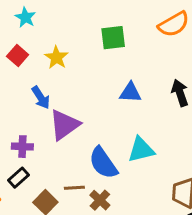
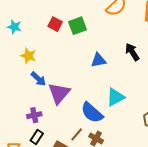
red square: (18, 56) -> (55, 24), moved
yellow star: (56, 57) -> (28, 56), moved
brown line: (74, 188) -> (77, 134), turned -32

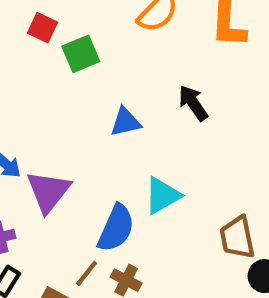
red square: (55, 24) -> (43, 28), moved
blue semicircle: (92, 113) -> (116, 228), turned -105

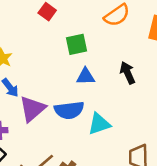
green square: (81, 54) -> (76, 44), moved
blue semicircle: (116, 228) -> (69, 110), moved, turned 48

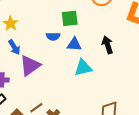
blue semicircle: (69, 110) -> (53, 36), moved, size x0.6
cyan triangle: (99, 124) -> (83, 68), moved

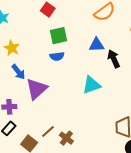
green square: (70, 18) -> (59, 36), moved
blue triangle: (74, 44) -> (97, 45), moved

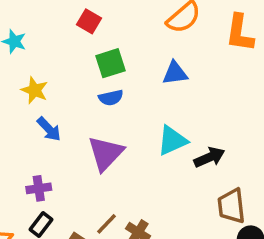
black arrow: (114, 59) -> (209, 157), moved, turned 96
purple triangle: (37, 89) -> (106, 153), moved

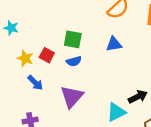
red square: (89, 21) -> (47, 55), moved
green square: (110, 63) -> (73, 39), turned 30
cyan triangle: (172, 141) -> (116, 112), moved

